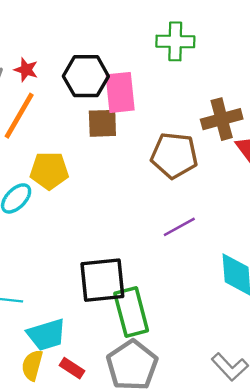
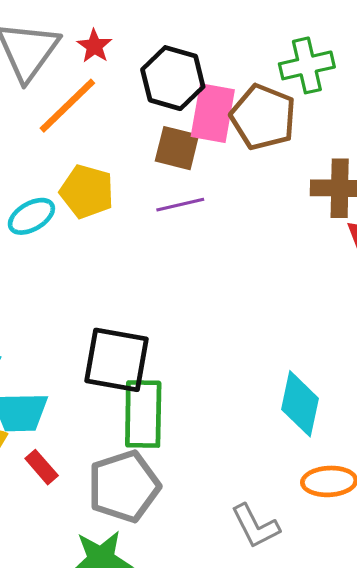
green cross: (175, 41) -> (307, 65), turned -30
brown pentagon: (174, 155) -> (263, 117), moved
purple line: (179, 227) -> (180, 205), moved

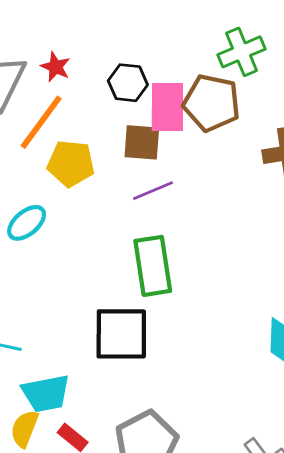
black hexagon: (173, 78) -> (128, 83), size x0.7
yellow pentagon: (87, 191) -> (71, 163), moved
green rectangle: (143, 414) -> (153, 266), moved

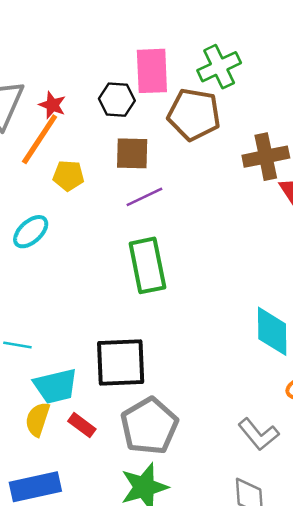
red star: (55, 67) -> (52, 105), moved
pink rectangle: (167, 107) -> (152, 71), moved
yellow pentagon: (71, 163) -> (68, 176), size x0.7
black square: (121, 334) -> (121, 362), moved

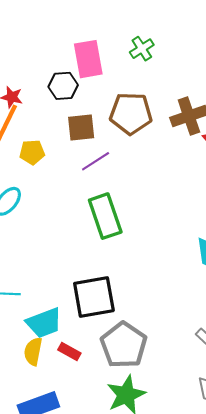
green cross: (219, 67) -> (142, 49), size x0.7
brown pentagon: (194, 114) -> (131, 113), moved

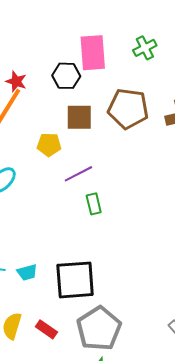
yellow pentagon: (32, 152) -> (49, 145), moved
purple line: (96, 161) -> (78, 174), moved
green rectangle: (105, 216) -> (94, 204), size x0.5
cyan trapezoid: (44, 323) -> (27, 272), moved, size x0.6

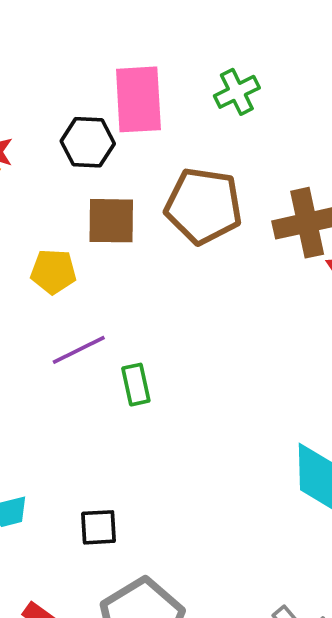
purple line: (78, 174) -> (79, 350), moved
black square: (75, 280) -> (99, 527), size x0.5

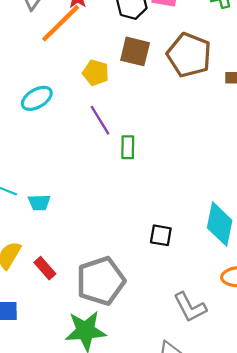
purple line: (79, 350) -> (100, 120), turned 72
black square: (99, 527) -> (161, 235), moved

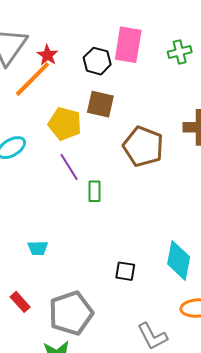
brown pentagon: (189, 55) -> (143, 146), moved
yellow pentagon: (96, 73) -> (65, 124), size x1.4
cyan trapezoid: (39, 202) -> (38, 248), moved

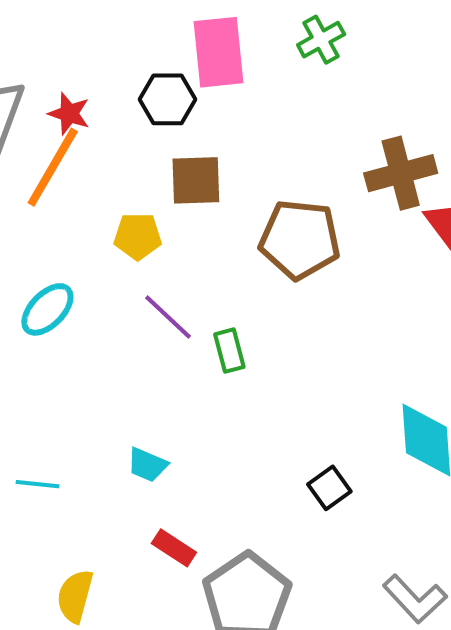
yellow pentagon: (65, 124) -> (138, 236), size x0.7
cyan trapezoid: (38, 248) -> (147, 465), moved, turned 40
black square: (125, 271) -> (329, 488), turned -30
red rectangle: (20, 302) -> (174, 548), moved

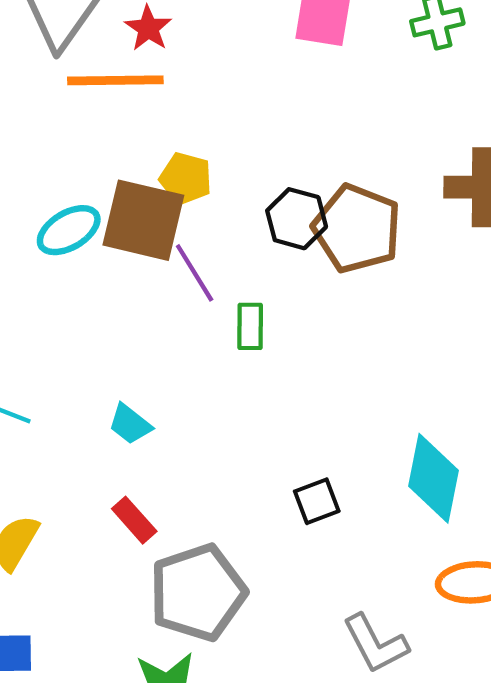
black hexagon: (167, 99) -> (297, 219), moved
orange line: (53, 167) -> (115, 80), turned 44
brown square: (196, 180) -> (143, 220), moved, size x1.4

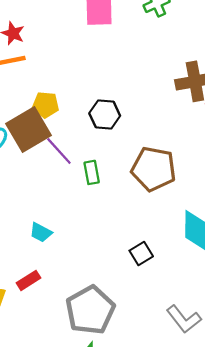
brown square: (143, 220) -> (28, 130), turned -33
brown pentagon: (357, 229) -> (154, 169), moved
red rectangle: (134, 520) -> (29, 280), moved, turned -70

